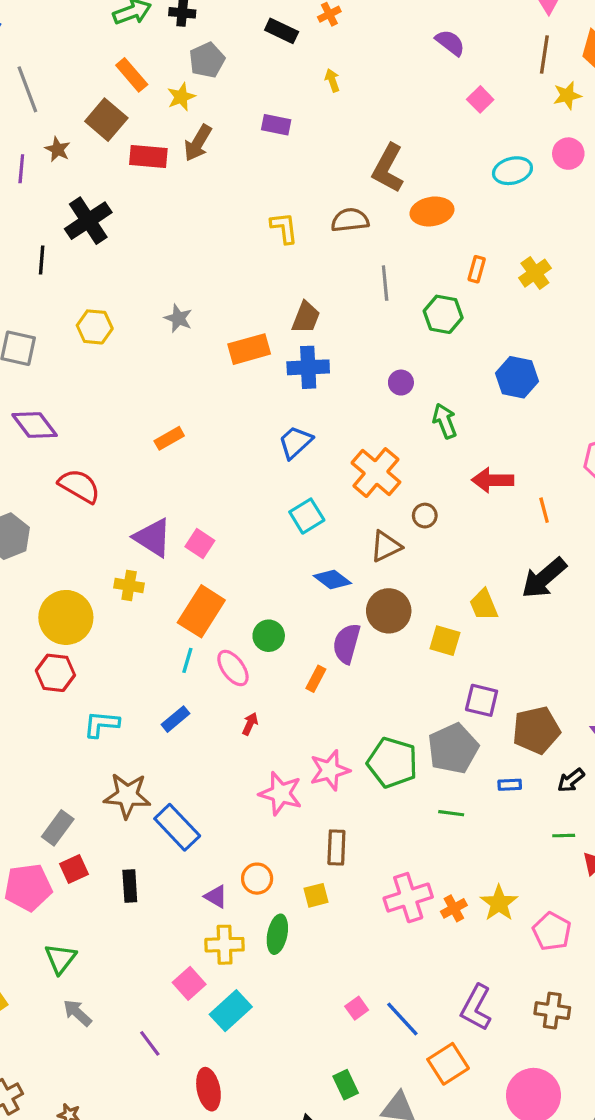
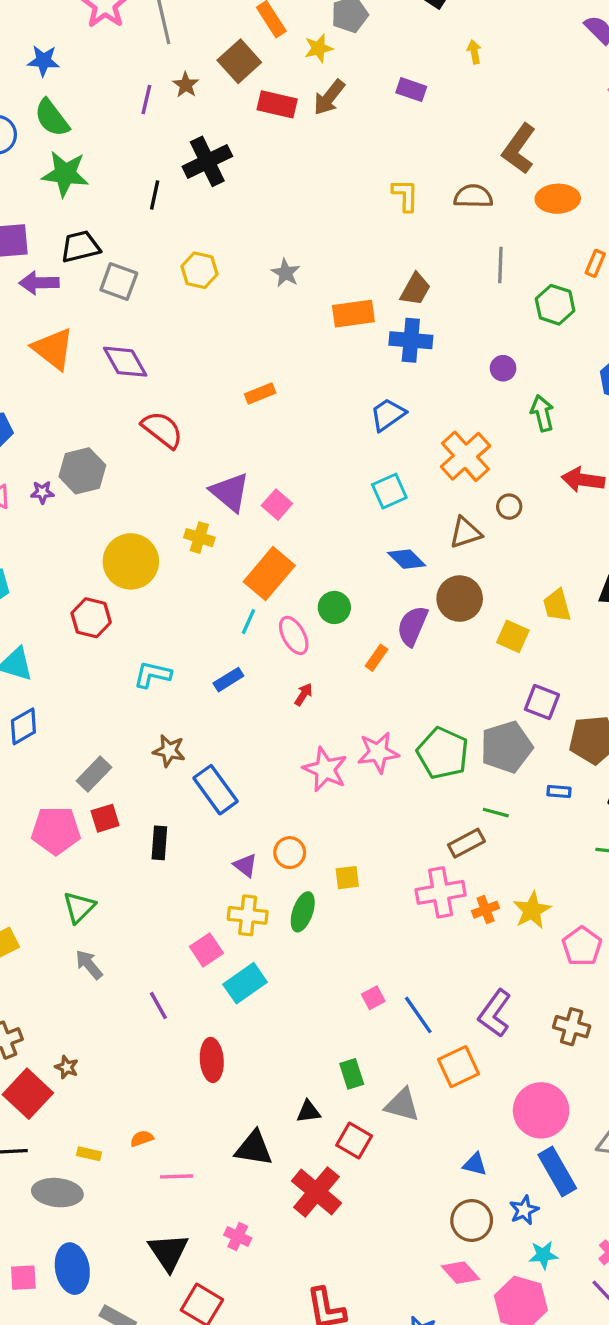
red hexagon: (55, 673) -> (91, 618), moved
brown star: (127, 796) -> (169, 751), size x0.7
brown rectangle: (336, 847) -> (466, 843), moved, turned 52

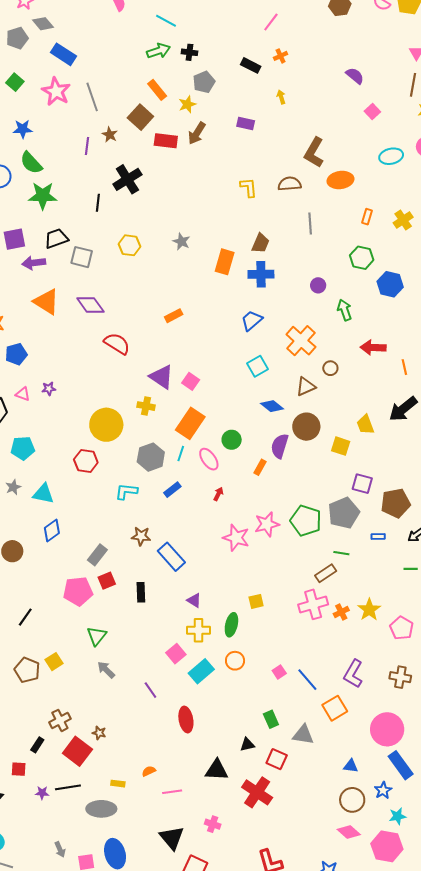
green hexagon: (555, 305) -> (362, 258), moved
orange rectangle: (353, 314) -> (225, 262), turned -60
gray hexagon: (82, 471) -> (151, 457), moved
orange circle: (290, 853) -> (235, 661), moved

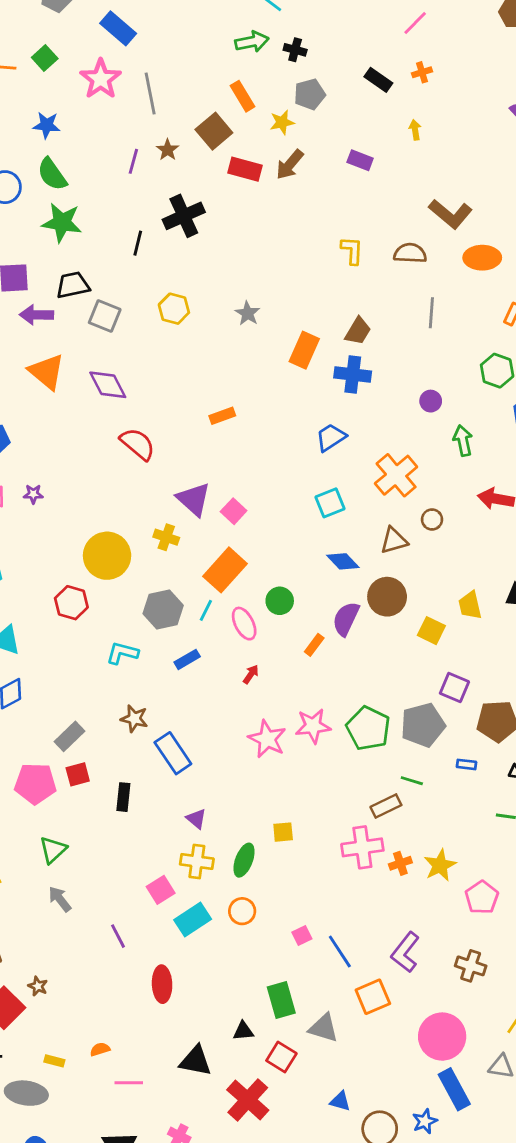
brown L-shape: (314, 152) -> (450, 214), turned -88
green rectangle: (271, 719) -> (281, 1000), size x1.4
blue triangle: (351, 766) -> (340, 1101), moved

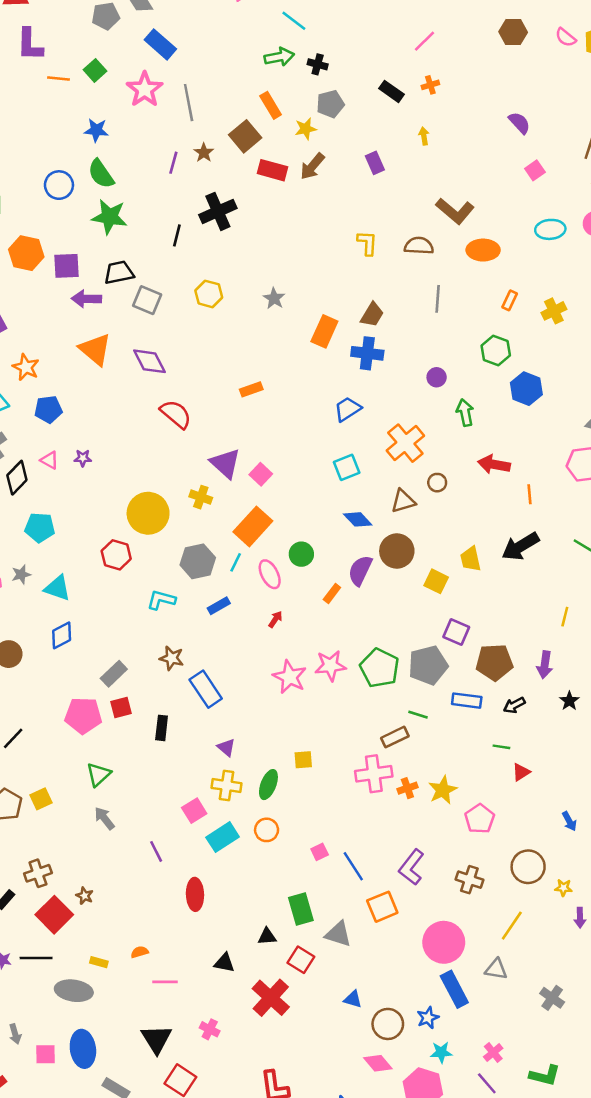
purple rectangle: (360, 160) -> (375, 163), turned 45
blue rectangle: (466, 764) -> (467, 701), size x1.6
black triangle: (196, 1061) -> (224, 963), size x0.7

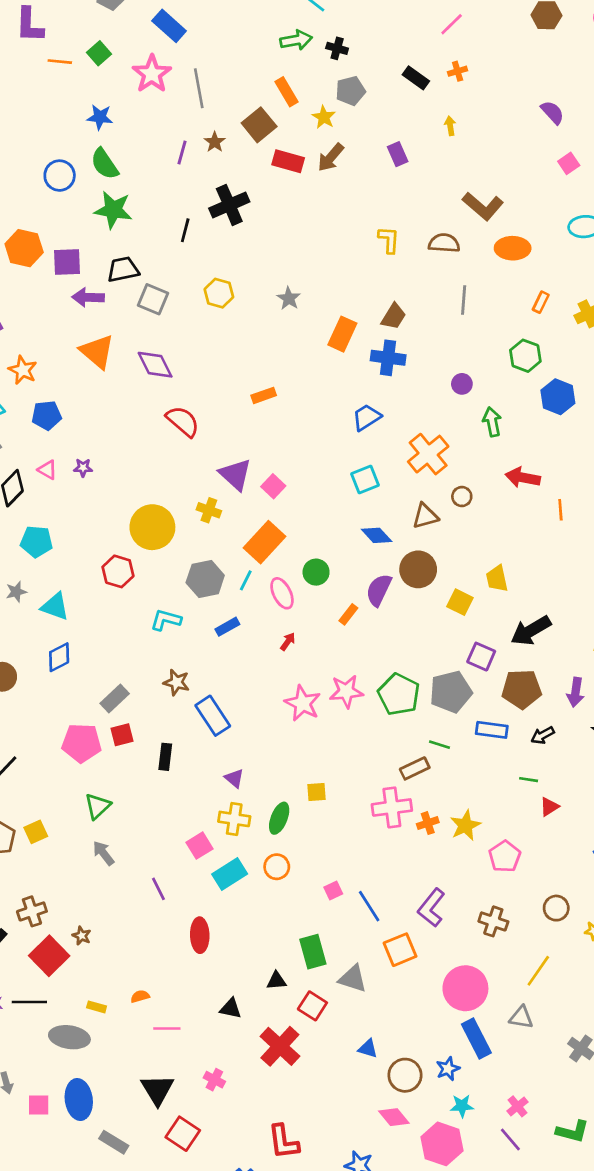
yellow star: (306, 129) -> (324, 117), turned -30
black arrow: (520, 546) -> (531, 631), moved
brown circle: (528, 867) -> (556, 908), size x0.7

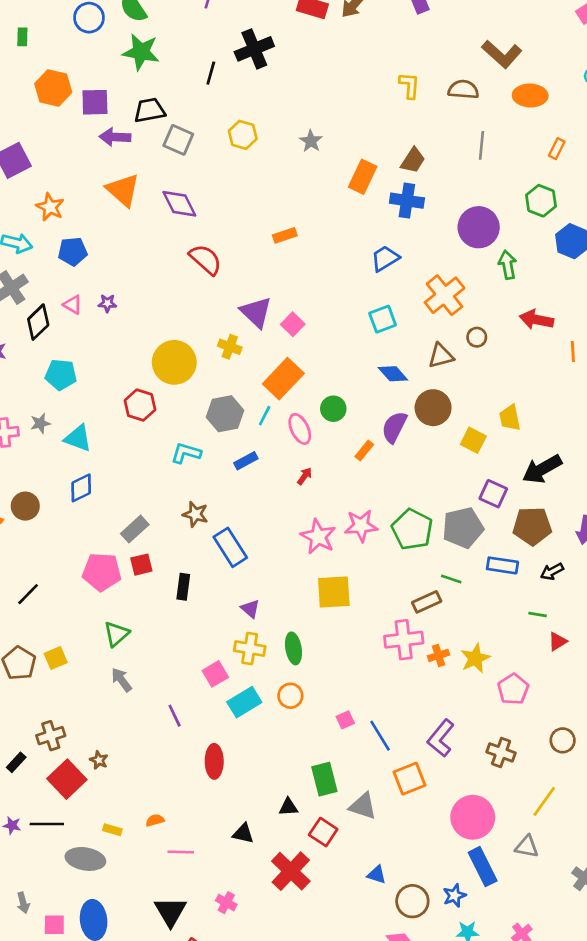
purple circle: (462, 384) -> (479, 227), size x2.0
yellow square: (317, 792) -> (334, 592), moved, size x1.8
green ellipse: (279, 818) -> (293, 648), turned -32

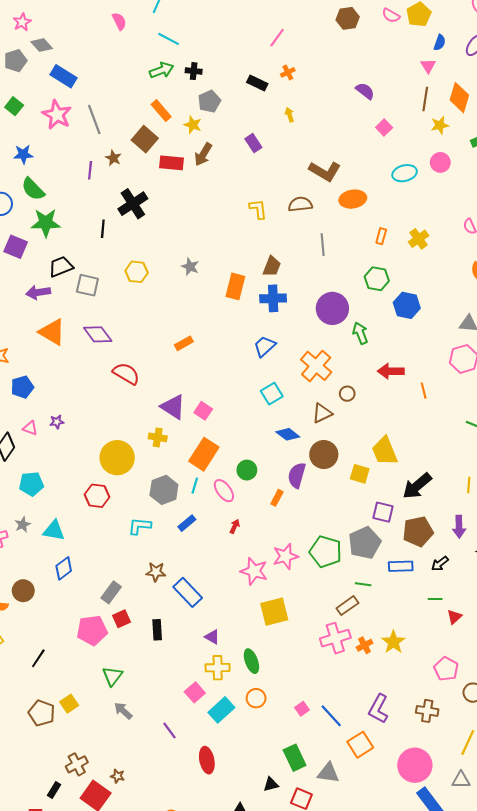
purple square: (95, 102) -> (16, 247), moved, turned 35
yellow trapezoid: (510, 418) -> (385, 451), size x1.4
pink pentagon: (513, 689) -> (446, 669), moved

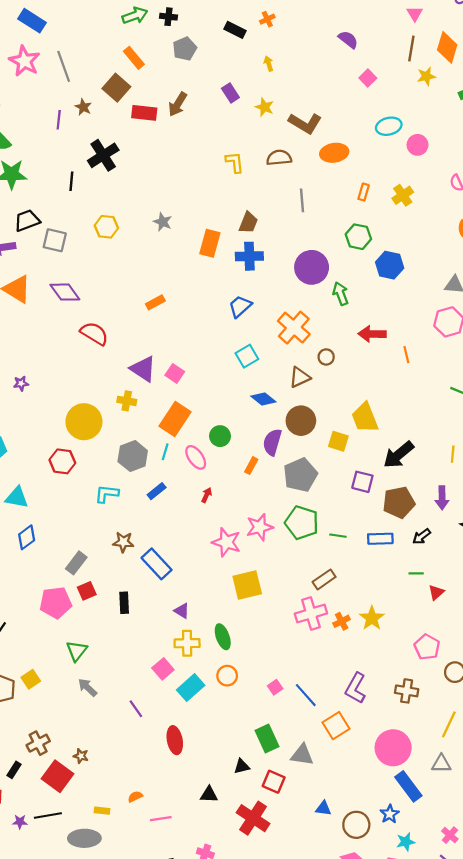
yellow star: (193, 125) -> (264, 107), moved
pink circle: (440, 162) -> (418, 145), moved
gray pentagon: (365, 543) -> (300, 475), moved
green line: (363, 584) -> (338, 536), moved

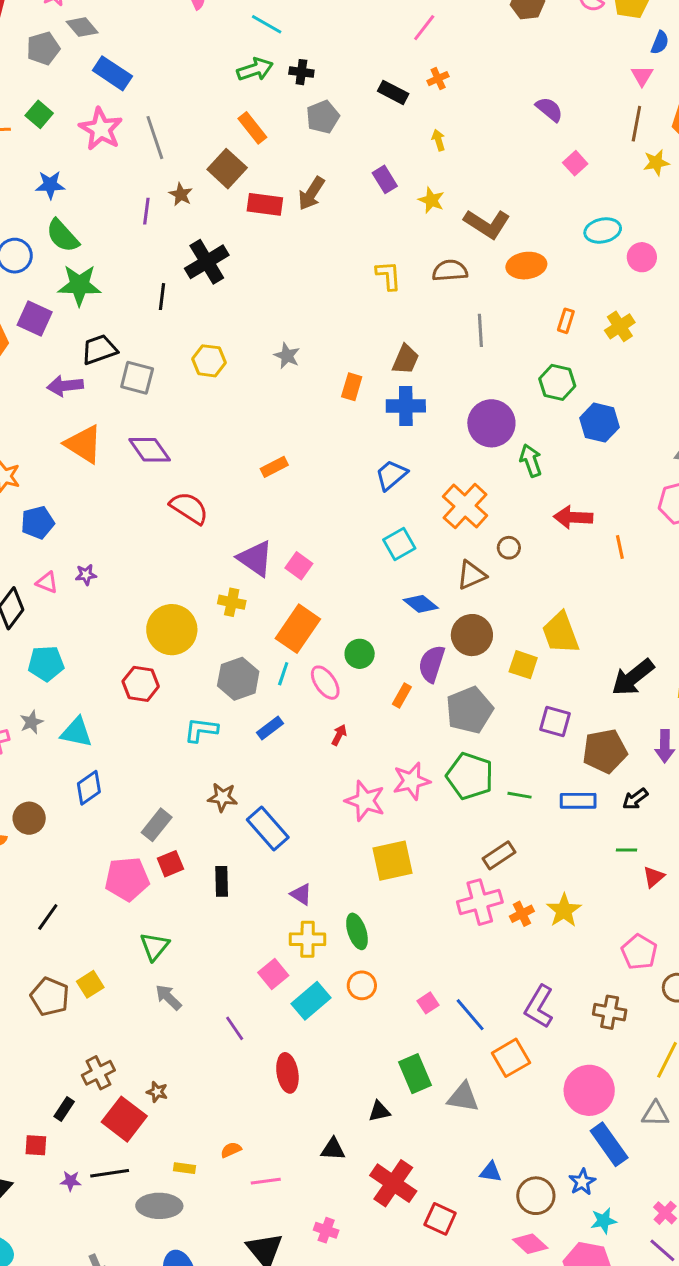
orange rectangle: (210, 243) -> (352, 387), size x0.7
black arrow: (398, 455) -> (633, 677), moved
red square: (274, 782) -> (440, 1219), moved

